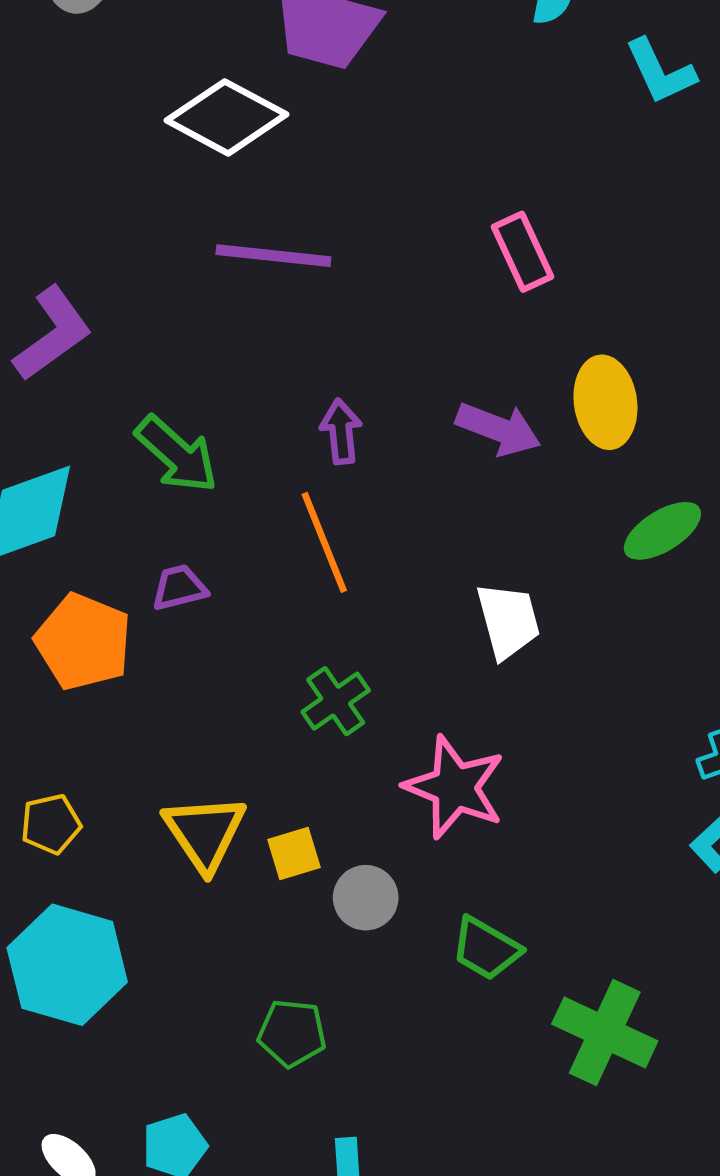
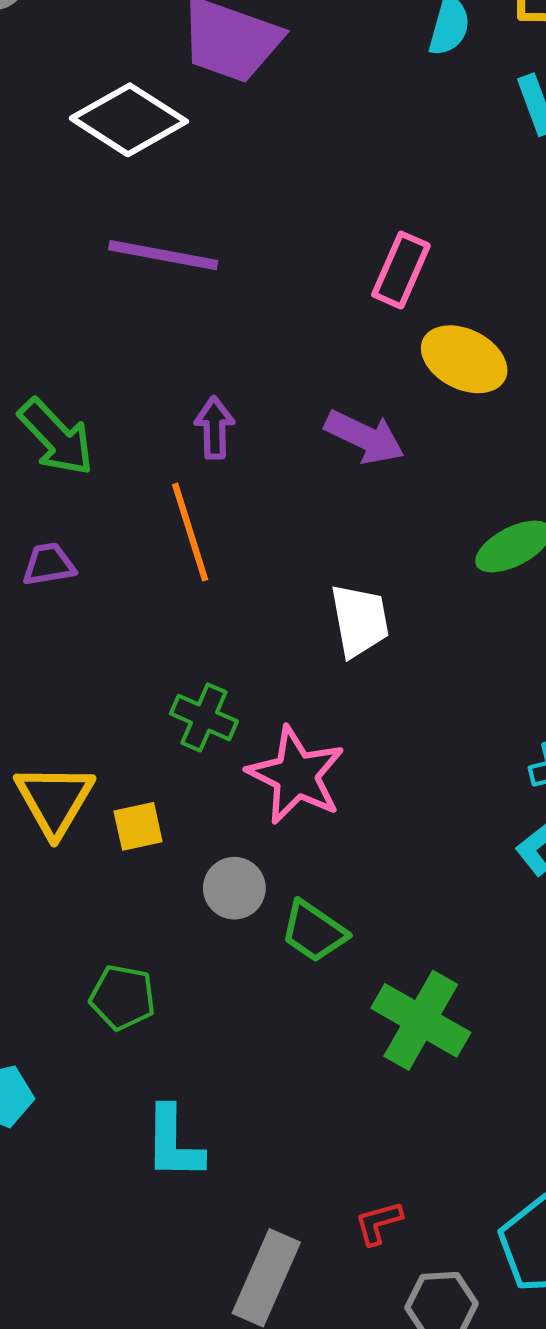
pink rectangle: (523, 252) -> (401, 270), turned 44
yellow ellipse: (605, 402) -> (464, 359), moved, turned -60
green cross: (336, 701) -> (204, 717), moved, turned -36
gray circle: (366, 898) -> (234, 888), moved

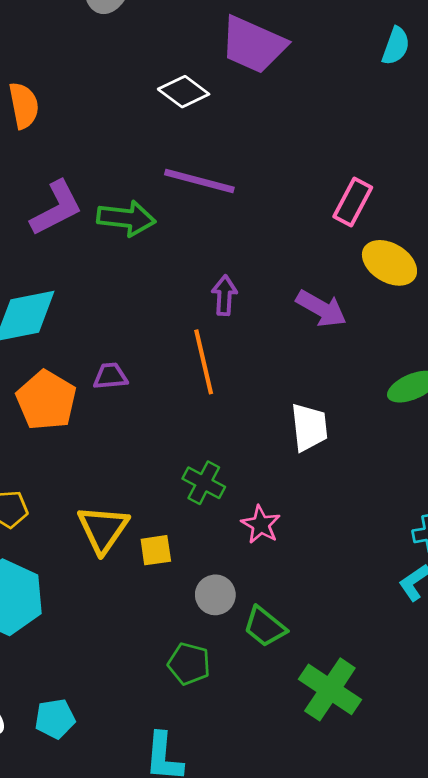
white diamond: (129, 120) -> (184, 92), size x0.7
green arrow: (56, 437) -> (126, 218), moved, turned -44
pink star: (296, 775) -> (261, 525), size x0.6
green pentagon: (123, 997) -> (189, 664), moved

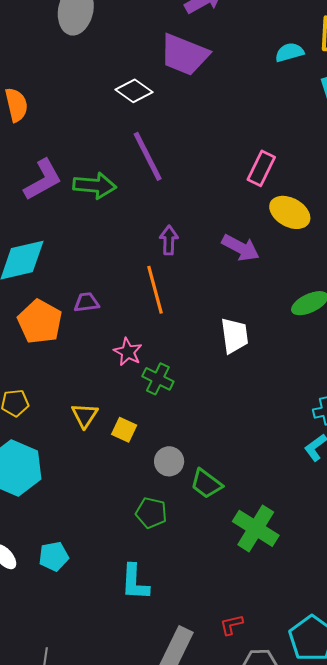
cyan semicircle: (396, 46) -> (289, 52), turned -124
purple line: (199, 181) -> (148, 156), turned 50
pink star: (261, 525) -> (128, 352), moved
yellow triangle: (103, 529) -> (85, 415), size x0.7
yellow square: (156, 550) -> (124, 430), turned 35

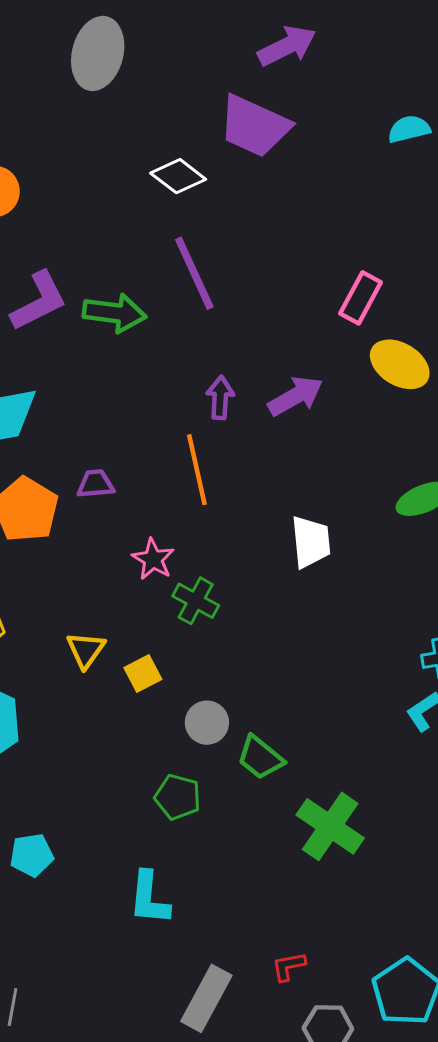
purple arrow: (241, 248) -> (295, 396), moved, turned -60
yellow square: (124, 430) -> (143, 673), turned 35

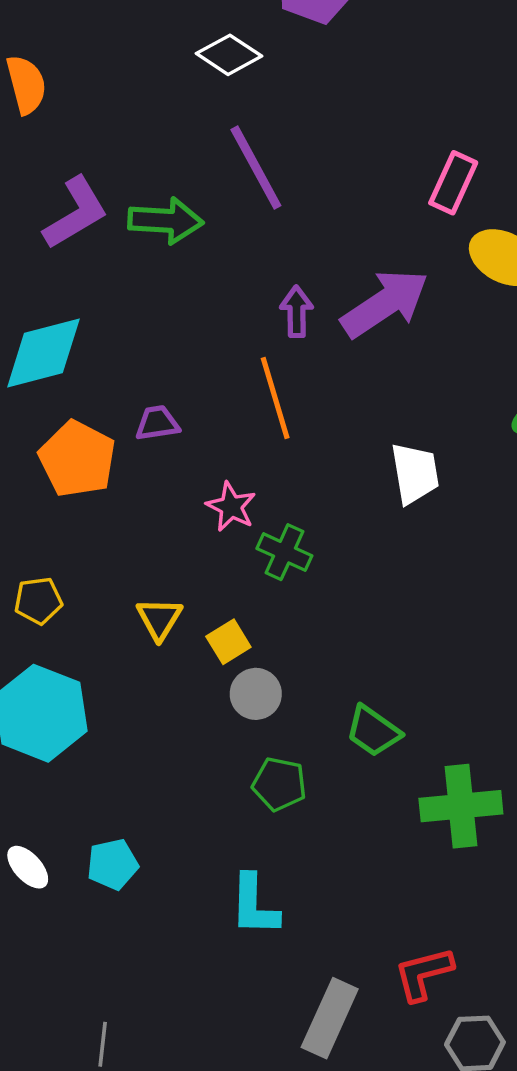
purple arrow: (295, 396) -> (385, 303), size x1.4
gray circle: (207, 723) -> (256, 694), moved
green cross: (330, 826) -> (461, 806), turned -36
red L-shape: (288, 966) -> (423, 974), size x1.5

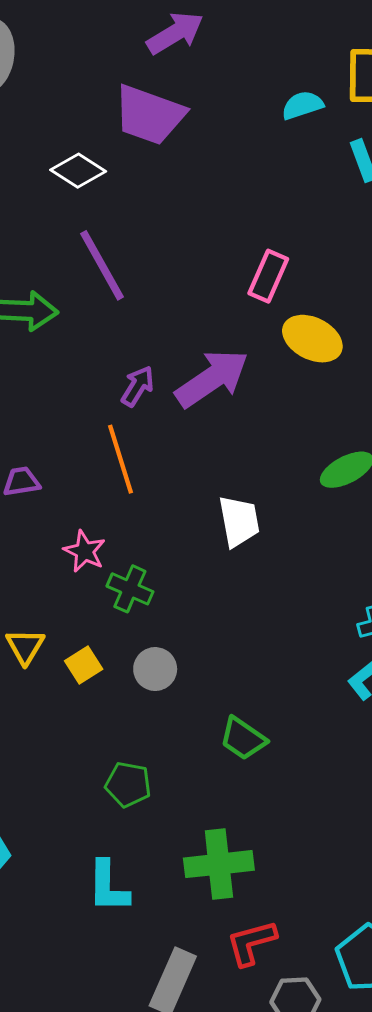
purple arrow: (297, 312) -> (138, 386), turned 33
gray circle: (256, 694) -> (155, 669), moved
green trapezoid: (373, 731) -> (243, 739), moved
green cross: (461, 806) -> (219, 864), moved

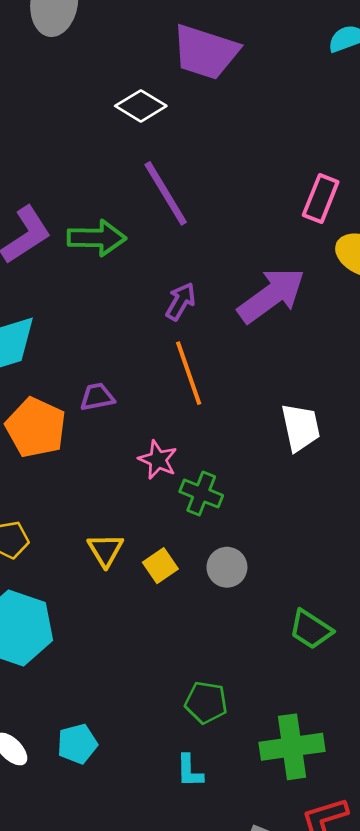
purple arrow: (138, 386) -> (181, 301), moved
green pentagon: (128, 784) -> (206, 702), moved
cyan L-shape: (108, 887) -> (190, 771), size x0.7

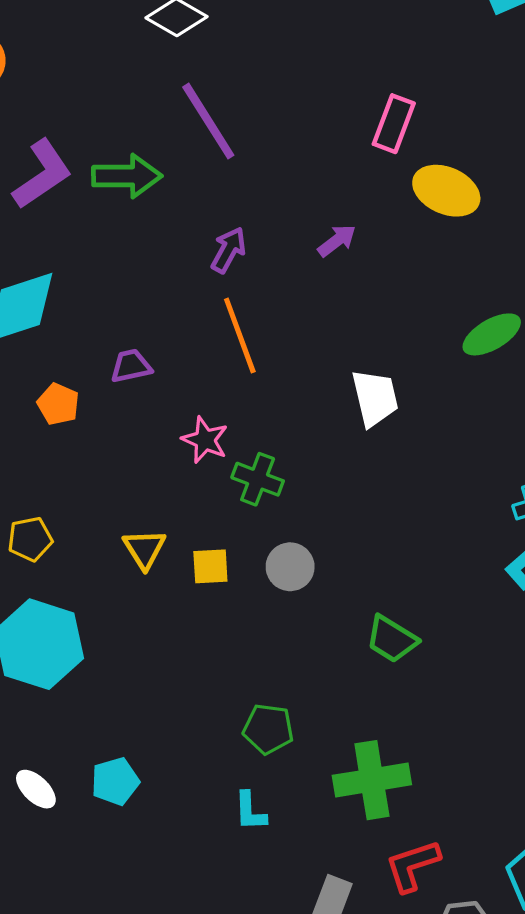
purple arrow: (271, 295) -> (337, 241), size x0.5
orange pentagon: (36, 428) -> (58, 404), size x0.6
yellow square: (160, 566) -> (210, 566), turned 32

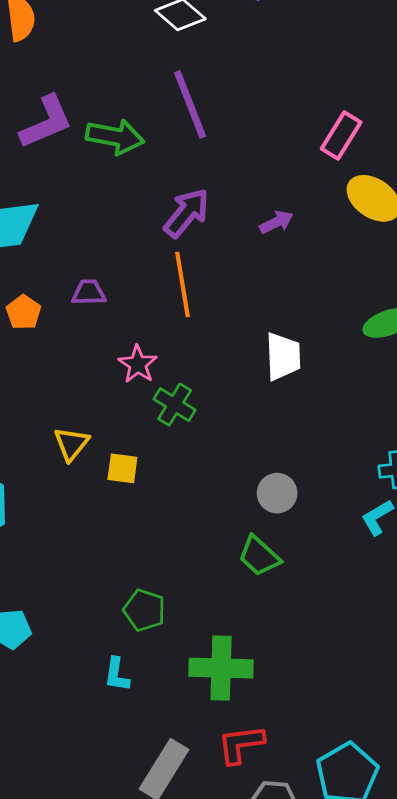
purple arrow: (228, 250) -> (187, 213), size x1.4
gray circle: (290, 567) -> (277, 493), moved

